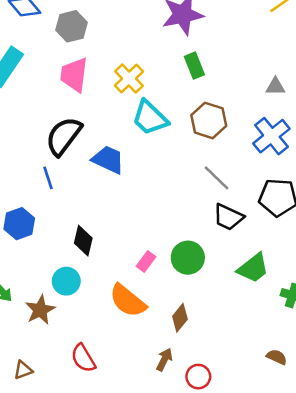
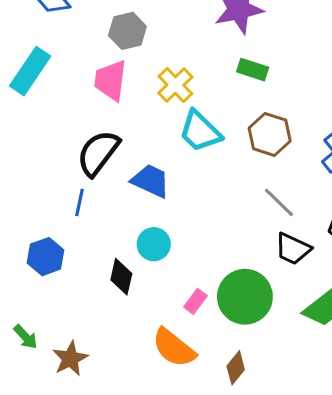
gray hexagon: (71, 26) -> (127, 31), moved
green rectangle: (194, 66) -> (253, 70), turned -50
blue line: (48, 178) -> (80, 202), turned 30
green circle: (188, 258) -> (245, 297), size x1.4
cyan circle: (66, 281) -> (154, 244), moved

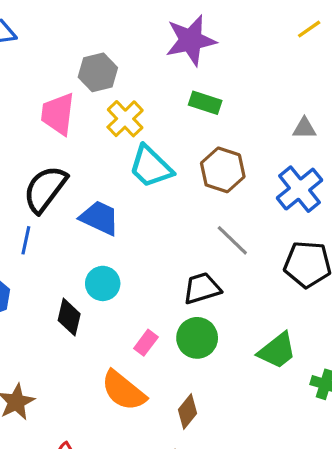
gray hexagon: (127, 31) -> (98, 72), moved
black trapezoid: (293, 249) -> (202, 288), moved, turned 138
green circle: (245, 297) -> (197, 338), size x0.7

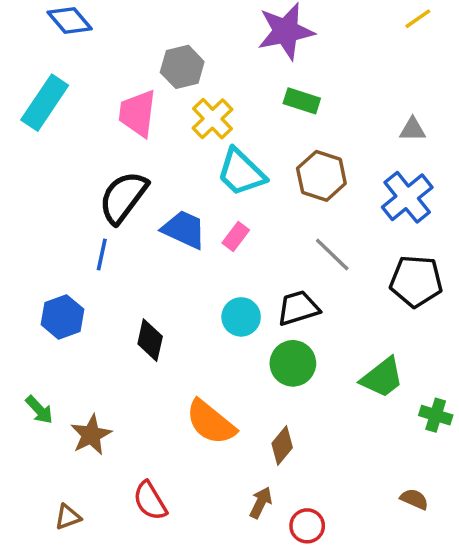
cyan circle: (103, 283) -> (241, 317), moved
pink rectangle: (146, 343) -> (236, 237), moved

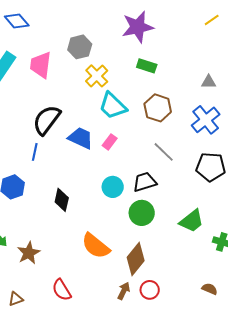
pink trapezoid: (138, 113) -> (41, 65), moved
brown diamond: (282, 446) -> (136, 259), size x1.5
red circle: (307, 526) -> (150, 290), moved

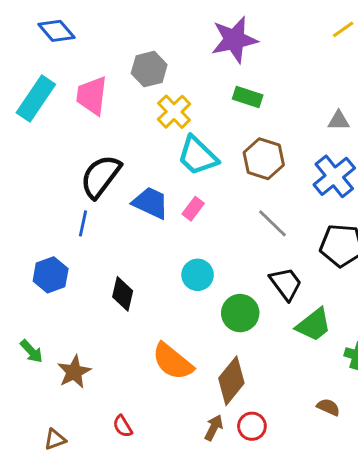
black trapezoid: (145, 182) -> (286, 284), moved, turned 70
brown semicircle: (210, 289) -> (328, 407), moved
red semicircle: (62, 290) -> (123, 426), size x0.7

